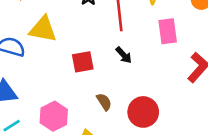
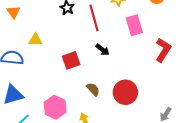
yellow triangle: (43, 29) -> (35, 40), size x0.6

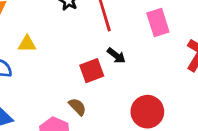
red square: (71, 60) -> (92, 71), moved
brown semicircle: (93, 89) -> (77, 107), moved

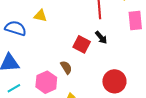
red square: (92, 71) -> (82, 44), turned 36

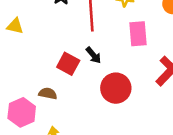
brown semicircle: (66, 67) -> (48, 93), turned -48
red circle: (114, 81) -> (116, 88), moved

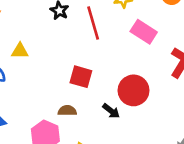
pink rectangle: (138, 34) -> (144, 32), turned -40
black arrow: (94, 55) -> (111, 111), moved

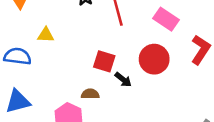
red circle: (134, 90) -> (154, 59), moved
black arrow: (111, 111) -> (123, 80), moved

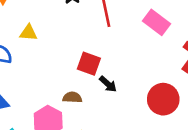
red circle: (154, 59) -> (163, 99), moved

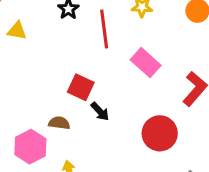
pink rectangle: (157, 22) -> (146, 63), moved
yellow triangle: (29, 33) -> (17, 31), moved

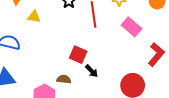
pink rectangle: (146, 63) -> (132, 27), moved

